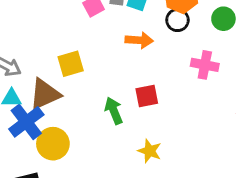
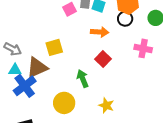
red square: (147, 96) -> (103, 59), moved, turned -35
yellow circle: (53, 144) -> (64, 103), moved

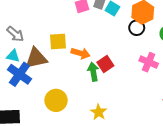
orange arrow: (100, 32) -> (81, 53), moved
green arrow: (83, 79) -> (93, 72), moved
blue cross: (25, 86) -> (19, 74), turned -30

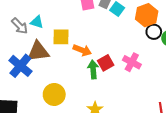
black circle: (137, 28) -> (154, 32), moved
cyan triangle: (13, 56) -> (37, 22), moved
pink cross: (149, 62) -> (132, 62), moved

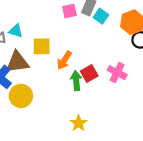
orange arrow: (82, 50) -> (64, 60), turned 102
yellow circle: (54, 94) -> (21, 96), moved

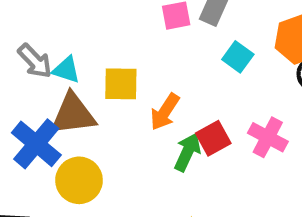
cyan square: (101, 16) -> (238, 57), moved
cyan triangle: (16, 31) -> (66, 70), moved
green arrow: (76, 81) -> (187, 152), turned 30

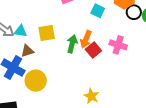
orange arrow: (165, 112) -> (86, 39), moved
brown triangle: (73, 114) -> (27, 51), size x0.6
green arrow: (187, 152) -> (72, 44), moved

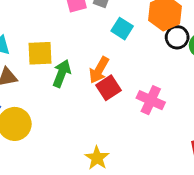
green arrow: (72, 44) -> (62, 73), moved
pink cross: (118, 45) -> (151, 100), moved

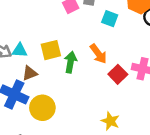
orange arrow: (99, 70) -> (98, 54), turned -54
red square: (108, 88) -> (118, 74), moved

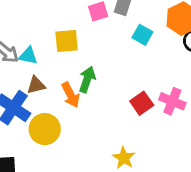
yellow square: (51, 50) -> (67, 41), moved
orange arrow: (98, 54) -> (71, 95), moved

